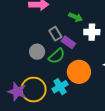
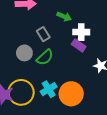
purple rectangle: (68, 42) -> (79, 45), moved
orange circle: (79, 72) -> (71, 94), moved

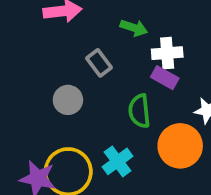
green semicircle: (45, 57) -> (139, 111), moved, turned 132
orange circle: (71, 94) -> (180, 146), moved

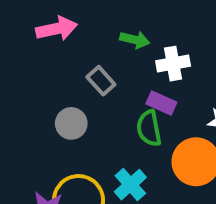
purple rectangle: (165, 78) -> (161, 103), moved

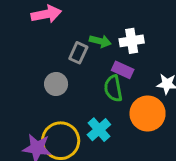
green arrow: (135, 40) -> (100, 41), moved
gray rectangle: (101, 81) -> (78, 53), turned 66

